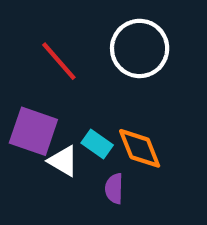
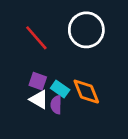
purple square: (33, 131) -> (38, 81), moved, size x0.6
purple semicircle: (114, 189) -> (56, 105), moved

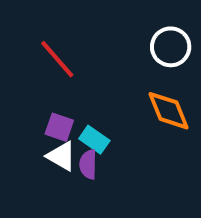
white circle: (86, 30) -> (171, 47), moved, size x0.7
orange diamond: (86, 92) -> (169, 111), moved

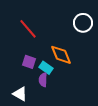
orange diamond: (169, 111) -> (61, 55), moved
white triangle: (61, 156) -> (20, 94), moved

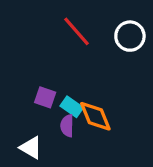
red line: (28, 29) -> (76, 31), moved
orange diamond: (61, 55) -> (95, 116), moved

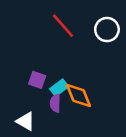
cyan rectangle: (72, 107) -> (59, 88), turned -72

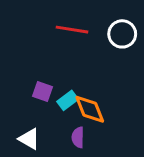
red line: (63, 26) -> (72, 30), turned -40
purple semicircle: (55, 103) -> (78, 137), moved

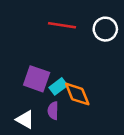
purple square: (42, 92) -> (37, 79), size x1.5
purple semicircle: (78, 137) -> (53, 111), moved

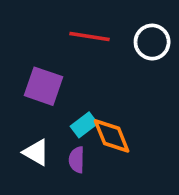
purple square: (37, 79) -> (44, 86), moved
white triangle: (25, 120) -> (36, 152), moved

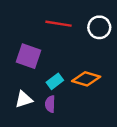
orange diamond: (112, 136) -> (86, 79), moved, turned -52
white triangle: (36, 152) -> (24, 99), turned -48

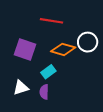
white circle: (99, 27) -> (88, 42), moved
orange diamond: (86, 79) -> (63, 49), moved

